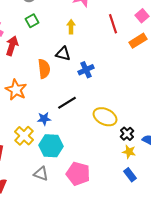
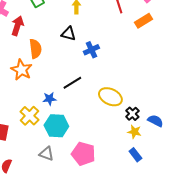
orange semicircle: (44, 69) -> (35, 49), moved

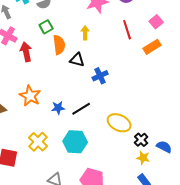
red arrow: (17, 26) -> (26, 52), turned -30
orange semicircle: (35, 49) -> (59, 45), moved
blue star: (49, 99) -> (58, 108), moved
cyan hexagon: (56, 126) -> (75, 142), moved

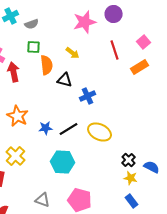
green square: (46, 27) -> (34, 47), turned 32
yellow arrow: (85, 33) -> (73, 53), turned 128
yellow ellipse: (119, 123) -> (100, 132), moved
yellow cross: (38, 142) -> (16, 156), moved

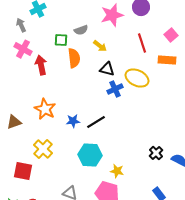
gray semicircle: (32, 24) -> (81, 30), moved
orange rectangle: (140, 67) -> (167, 60), turned 36
black triangle: (65, 80) -> (107, 69), moved
yellow ellipse: (100, 132) -> (137, 78), moved
yellow star: (131, 178) -> (117, 171), moved

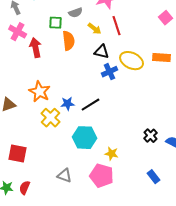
red line: (142, 43) -> (117, 26), moved
orange rectangle: (167, 60) -> (162, 58), moved
yellow cross: (43, 149) -> (51, 118), moved

